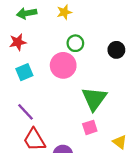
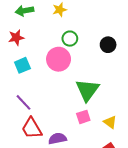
yellow triangle: (120, 142) -> (110, 122), moved

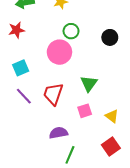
cyan square: (22, 65) -> (21, 68), moved
green triangle: (87, 90) -> (89, 84), size x0.7
red trapezoid: (32, 128) -> (53, 94), moved, turned 50

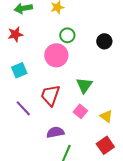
purple line: (24, 96) -> (23, 108), moved
pink square: (85, 111) -> (80, 111), turned -32

